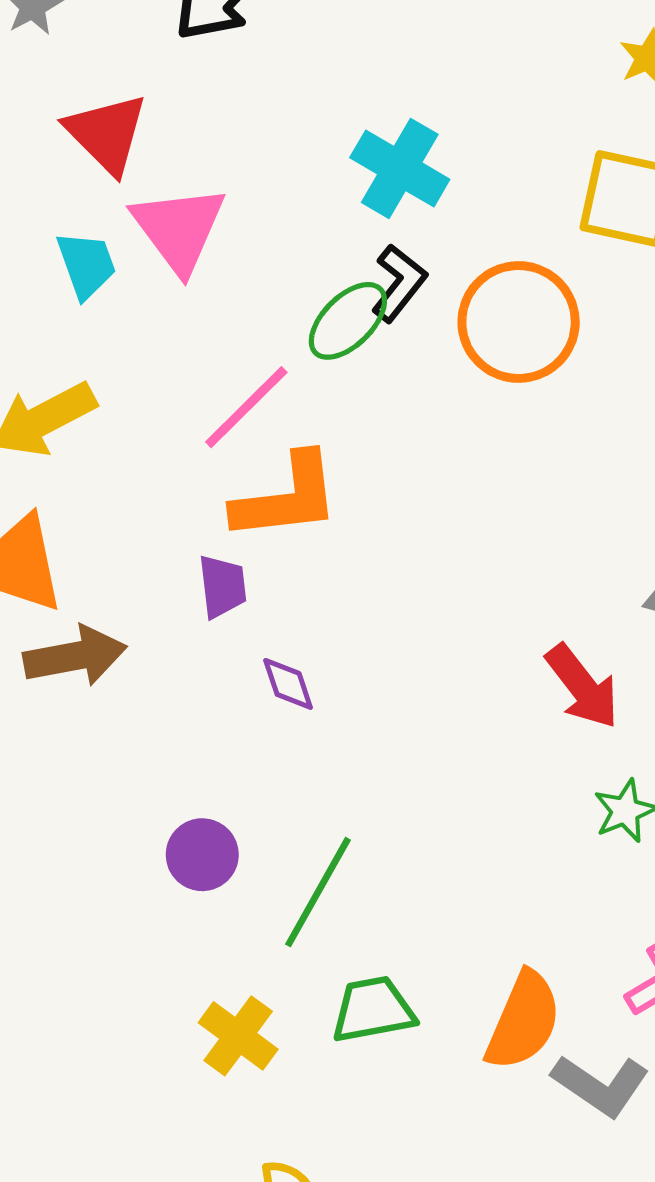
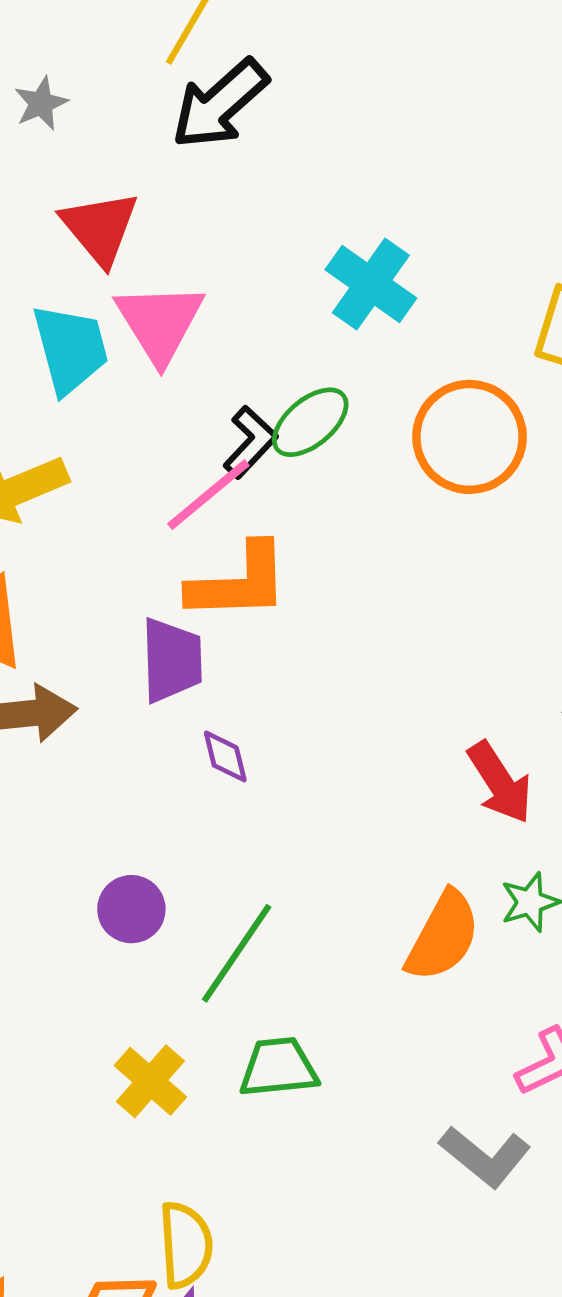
cyan trapezoid: (86, 265) -> (70, 349), size x1.4
black L-shape: (399, 283) -> (250, 442), moved
purple trapezoid: (222, 586) -> (172, 660), size x1.4
orange semicircle: (523, 1021) -> (443, 936), moved

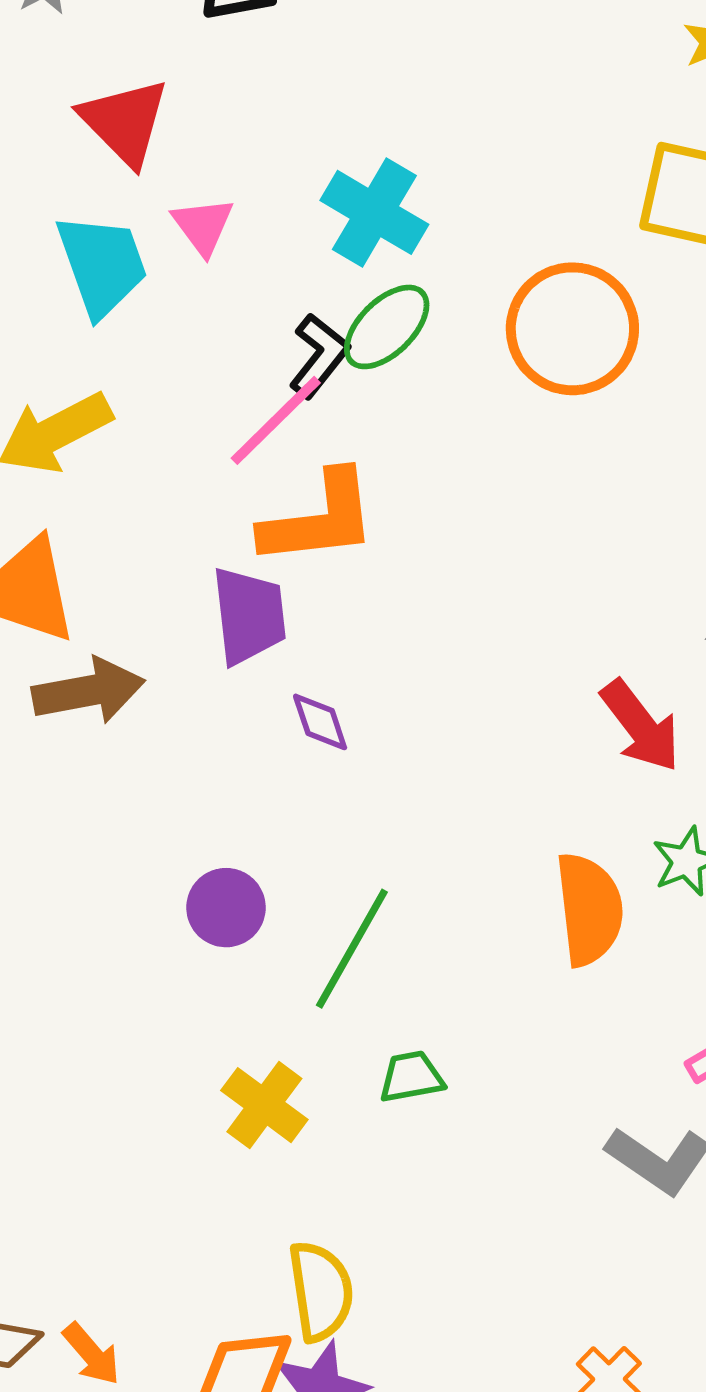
cyan cross: (371, 284) -> (374, 212), moved
pink triangle: (160, 323) -> (203, 226), size x0.6
orange semicircle: (443, 936) -> (589, 909), turned -30
green trapezoid: (279, 1067) -> (411, 1077), size x0.7

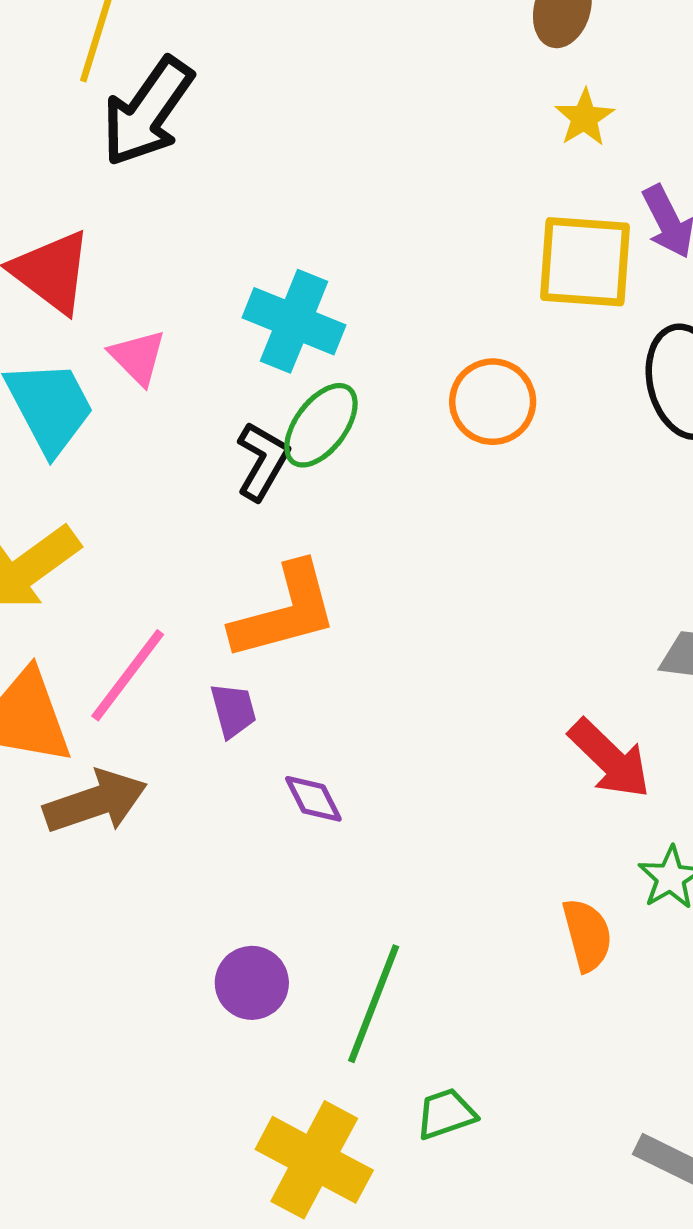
orange circle: (572, 329) -> (493, 402), size x0.7
pink line: (276, 420) -> (128, 675), moved
purple trapezoid: (249, 616) -> (233, 710), size x0.6
orange semicircle: (589, 909) -> (587, 935), size x0.7
yellow cross: (264, 1105) -> (314, 1160), size x1.4

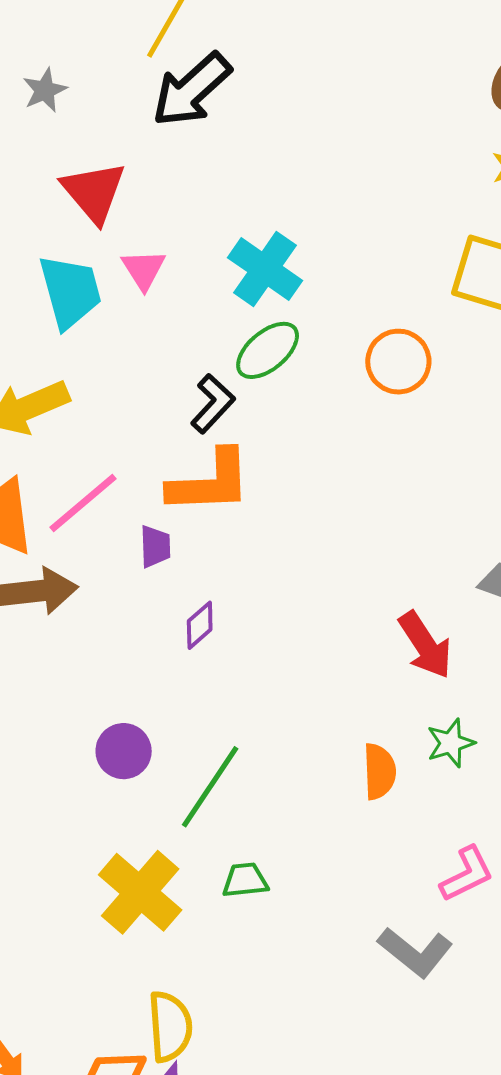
black L-shape: (263, 461) -> (213, 404), moved
purple diamond: (313, 799) -> (200, 625), turned 63

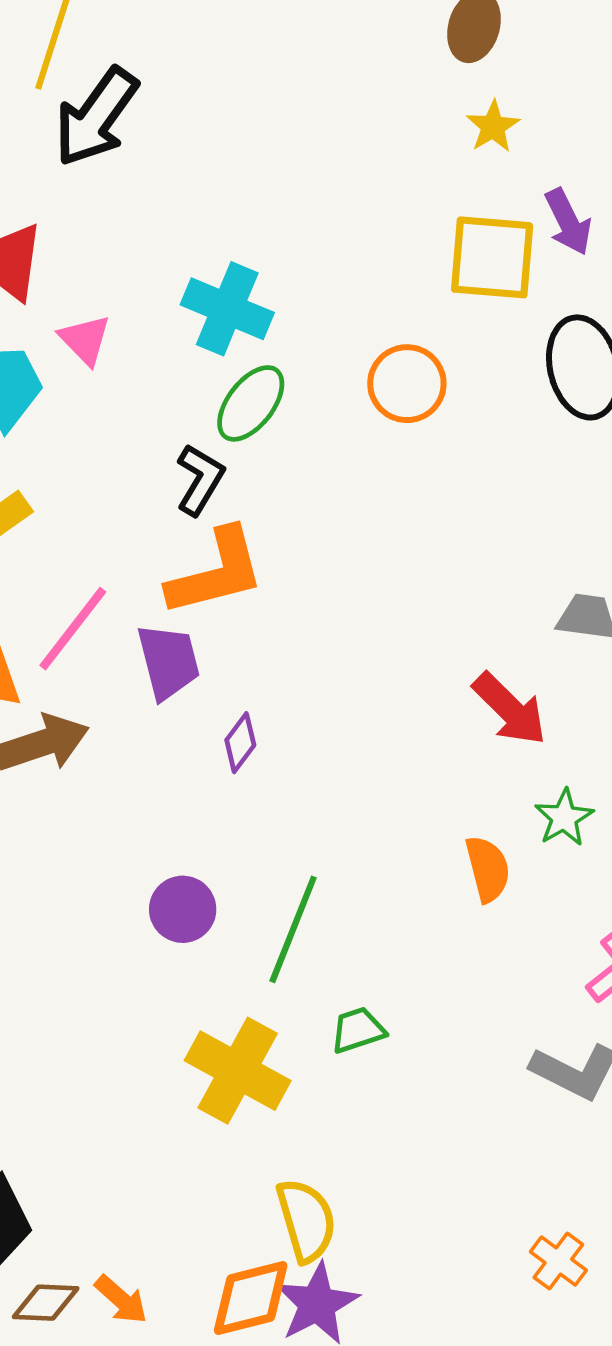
purple trapezoid: (155, 547) -> (168, 662), size x1.5

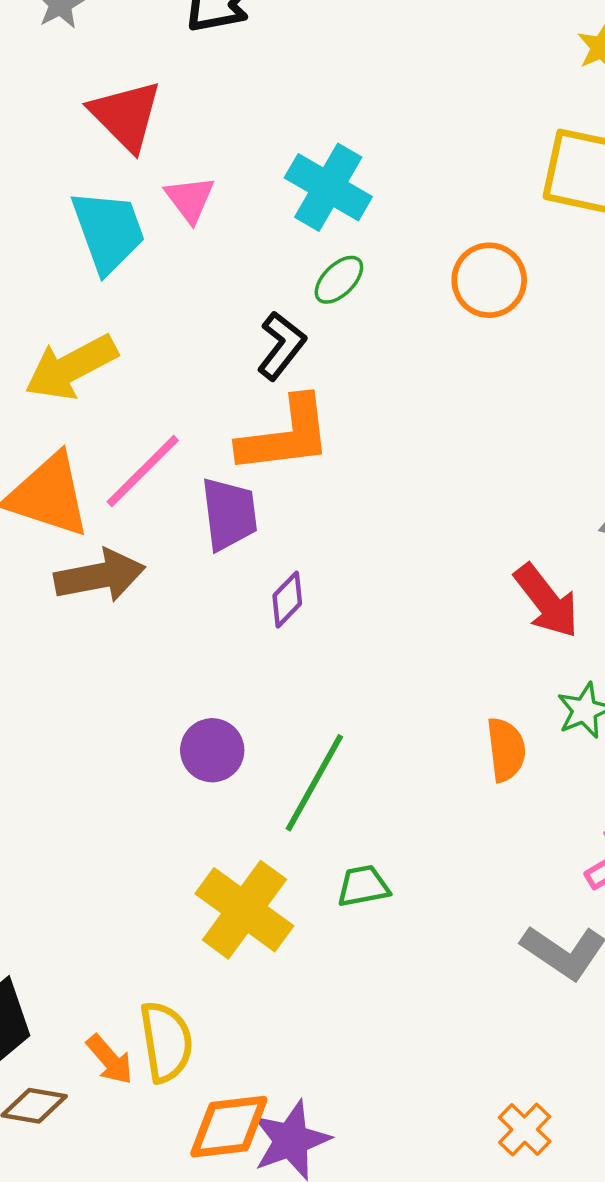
green ellipse: (251, 403) -> (339, 280), size x0.7
yellow semicircle: (306, 1220) -> (166, 1042), moved
orange arrow: (121, 1299) -> (110, 1060), moved

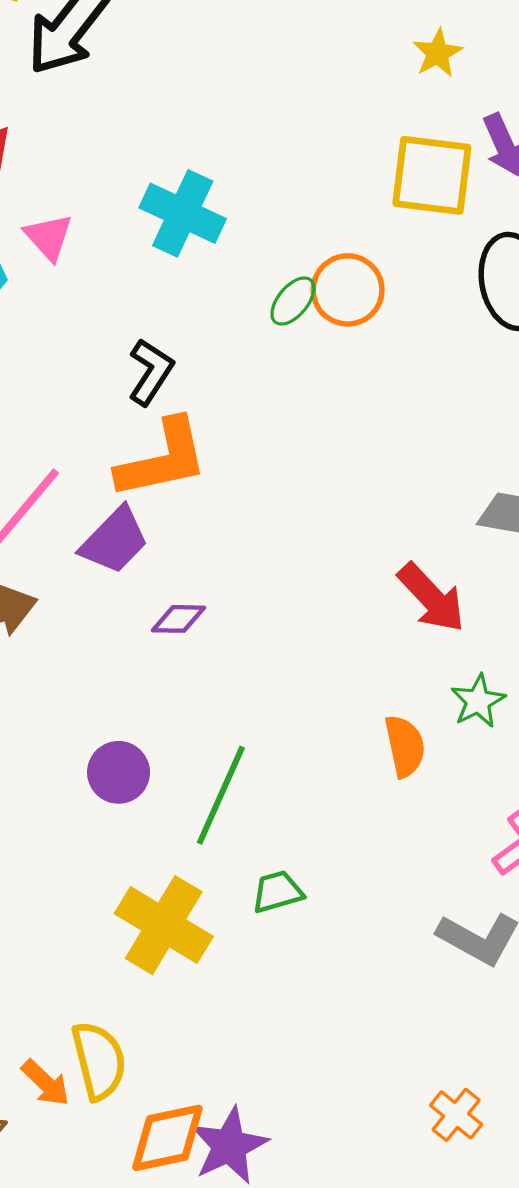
green ellipse: (339, 280) -> (293, 301), moved
purple trapezoid: (229, 514) -> (114, 541), turned 56
purple diamond: (287, 600) -> (179, 619), turned 52

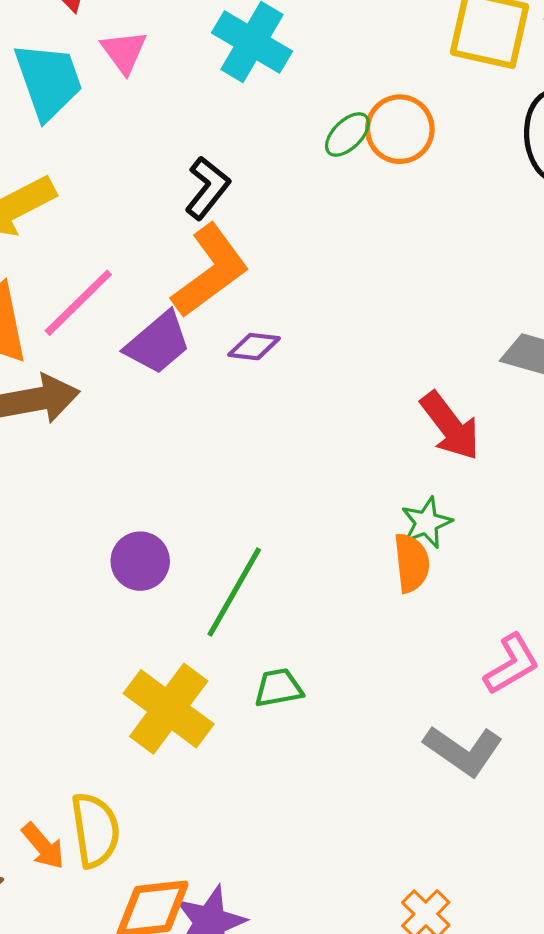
orange L-shape: (162, 459) -> (210, 271), turned -30
purple diamond: (179, 619) -> (254, 347), moved
green star: (478, 701) -> (426, 523), moved

